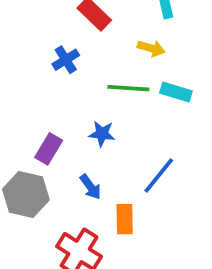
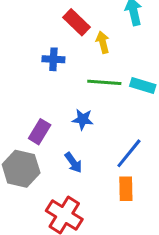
yellow arrow: (151, 48) -> (103, 42), moved, turned -120
blue cross: (66, 60) -> (53, 59), turned 35
orange rectangle: (125, 219) -> (126, 189), moved

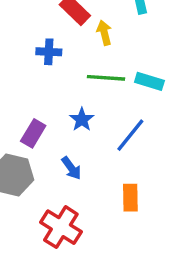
blue star: (83, 119) -> (82, 119), turned 30
blue line: (129, 153) -> (130, 135), moved

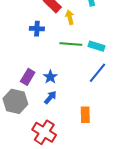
blue star: (82, 119) -> (50, 77), moved
blue line: (130, 135) -> (98, 73), moved
blue arrow: (71, 168) -> (50, 97), turned -104

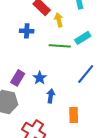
cyan rectangle: (96, 46) -> (83, 38), moved, turned -49
blue arrow: (50, 97) -> (51, 96), moved, turned -32

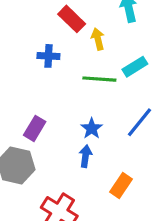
blue star: (40, 78) -> (92, 128), moved
orange rectangle: (74, 115) -> (121, 186), turned 35

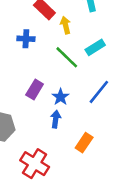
green line: (99, 79) -> (67, 57), turned 40
purple rectangle: (35, 128) -> (35, 89), moved

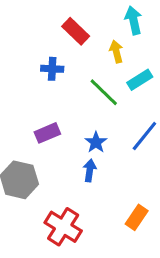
yellow arrow: (65, 25) -> (116, 52), moved
purple rectangle: (35, 89) -> (47, 133), moved, turned 36
orange rectangle: (84, 143) -> (137, 217), moved

